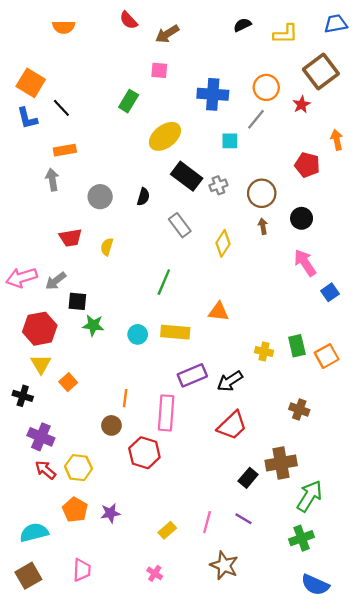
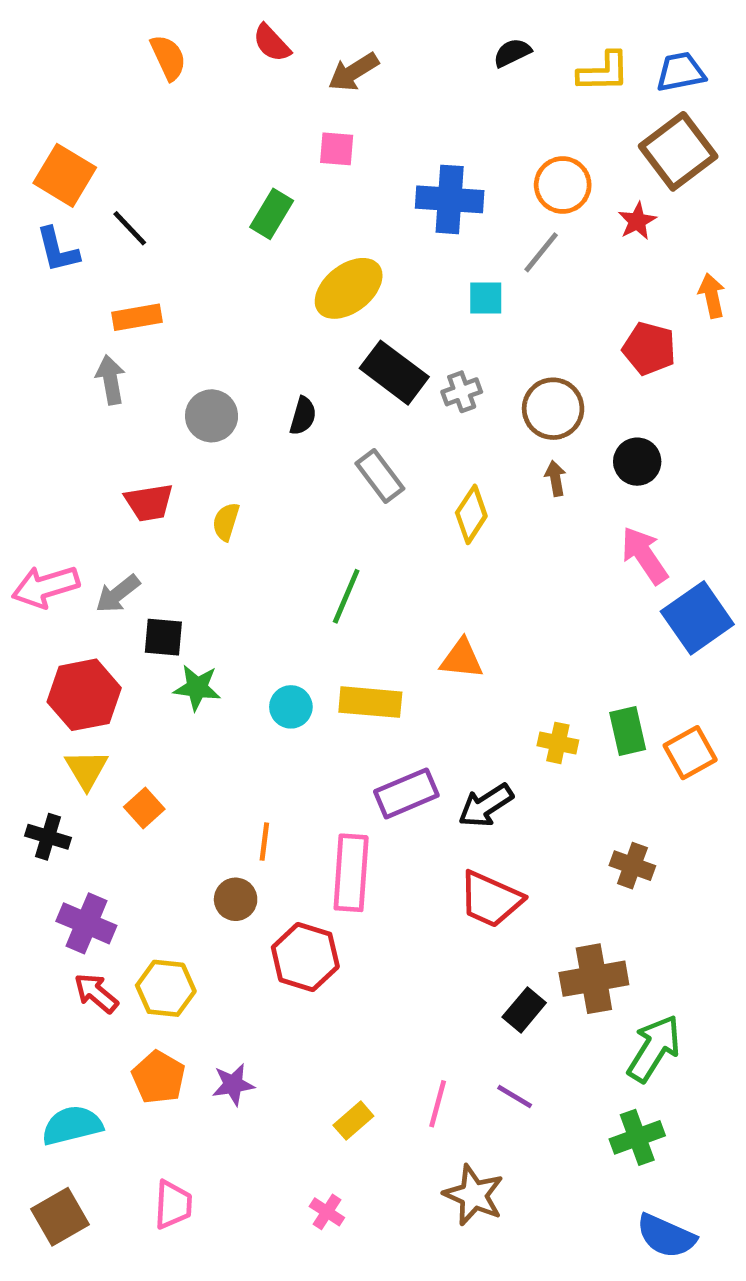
blue trapezoid: (336, 24) -> (681, 72), moved
orange semicircle: (64, 27) -> (168, 58), moved, turned -115
blue square: (330, 292) -> (697, 618), size x1.8
red trapezoid: (232, 425) -> (491, 899), turned 68

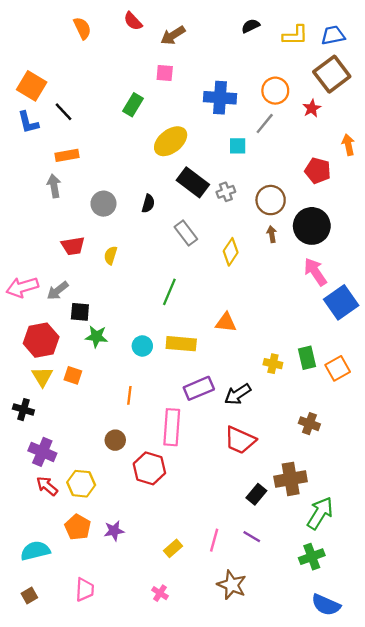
black circle: (637, 462) -> (312, 226), size x1.6
orange square: (144, 808) -> (73, 375), moved, turned -30
orange line: (264, 842) -> (129, 395), moved
brown square: (60, 1217) -> (29, 595), size x0.6

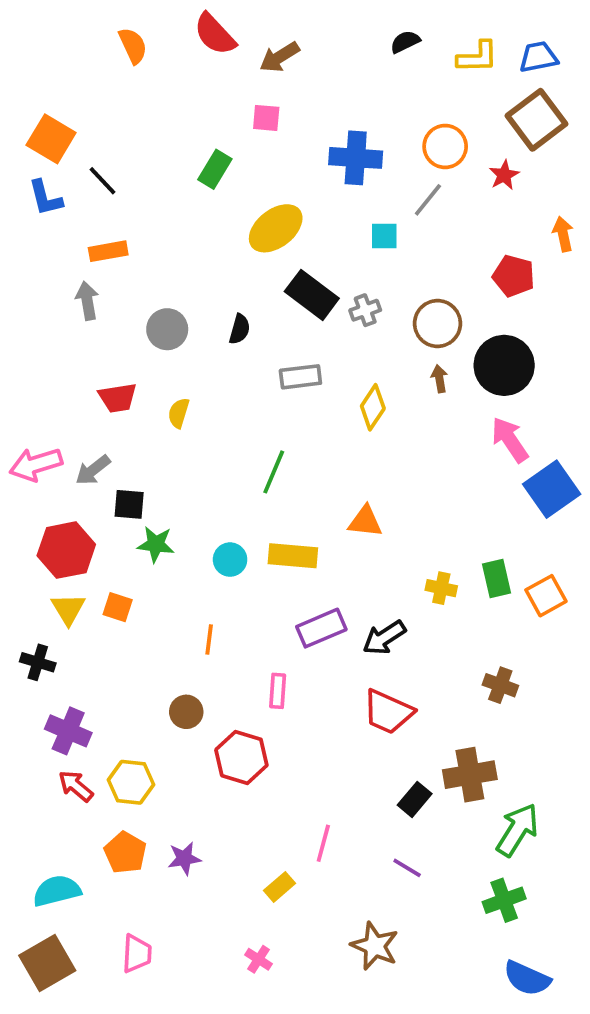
red semicircle: (133, 21) -> (215, 34), size x1.4
gray rectangle: (186, 233) -> (300, 377), turned -60
pink rectangle: (172, 427) -> (278, 691), size x0.6
pink line: (214, 540) -> (323, 843), moved
brown square: (29, 595) -> (47, 963), size x2.0

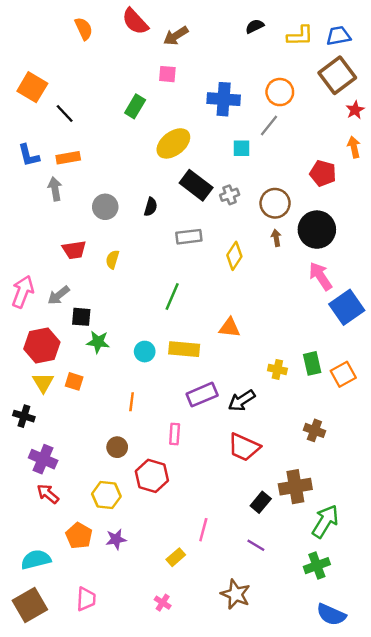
red star: (504, 175) -> (355, 110), moved
blue L-shape: (45, 198) -> (29, 155), moved
pink arrow: (36, 464) -> (23, 292), turned 128
yellow hexagon: (131, 782) -> (106, 495), moved

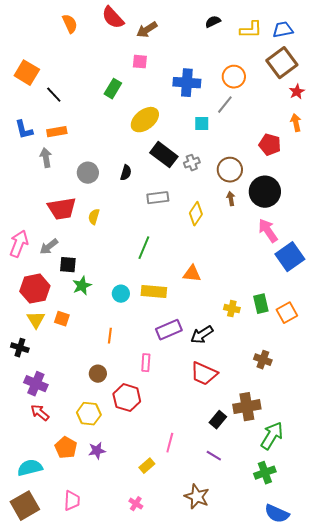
red trapezoid: (74, 250) -> (62, 209), size x1.4
green star: (98, 342) -> (82, 286), turned -30

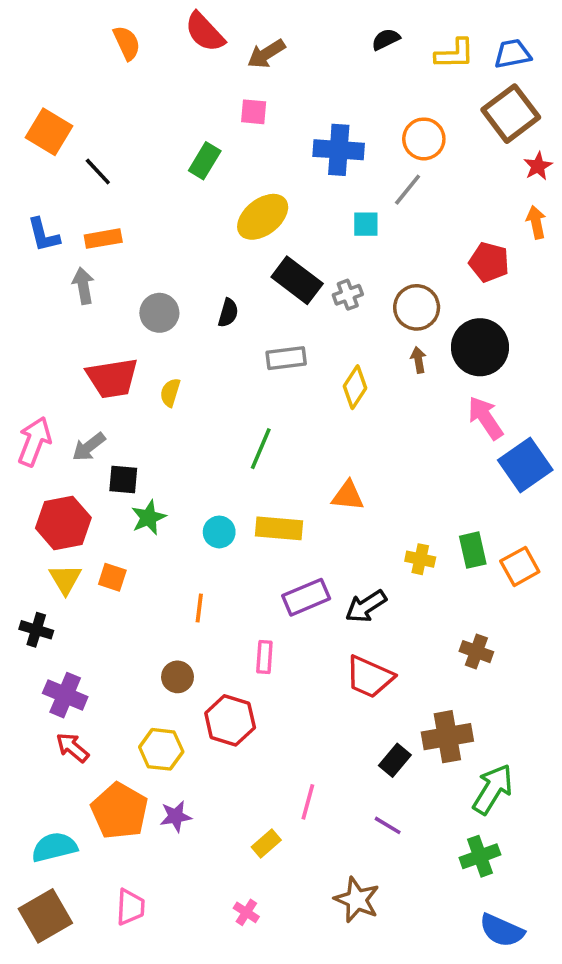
orange pentagon: (66, 448) -> (120, 811), size x1.4

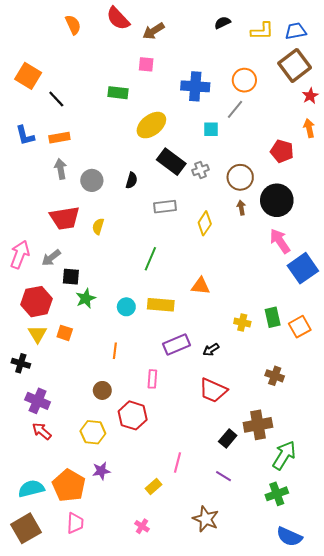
green rectangle: (205, 161) -> (118, 93), turned 66
gray arrow: (83, 286) -> (61, 169), moved
black arrow: (366, 606) -> (211, 350), size x0.7
orange pentagon: (120, 811) -> (69, 485), moved

